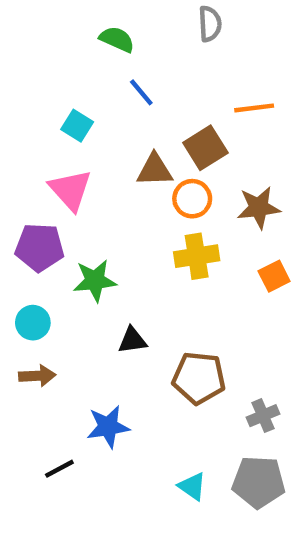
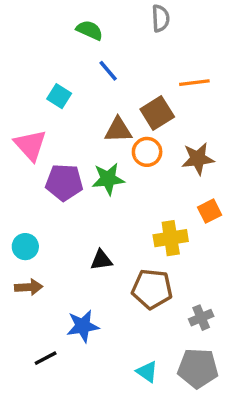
pink triangle: (70, 190) -> (30, 145), moved
purple pentagon: (39, 247) -> (64, 182), moved
yellow cross: (197, 256) -> (171, 238), moved
green star: (95, 281) -> (108, 179), moved

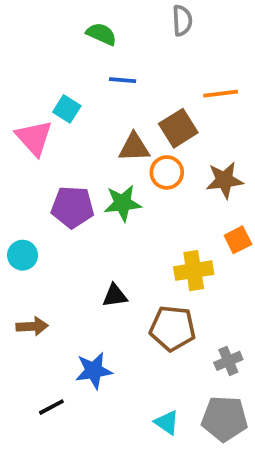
blue line: (108, 71) -> (123, 80), turned -45
pink triangle: (30, 145) -> (34, 138), moved
cyan circle: (25, 247) -> (23, 255), moved

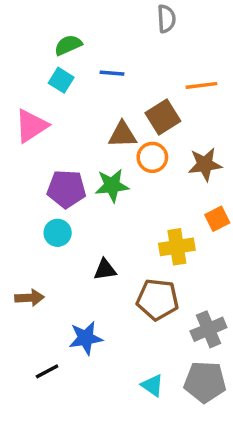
green semicircle: (101, 34) -> (68, 45), moved, turned -48
cyan square: (67, 109) -> (61, 80), moved
pink triangle: (34, 138) -> (31, 126), turned 39
cyan circle: (23, 255) -> (58, 233), moved
gray cross: (228, 361) -> (208, 329), size x1.4

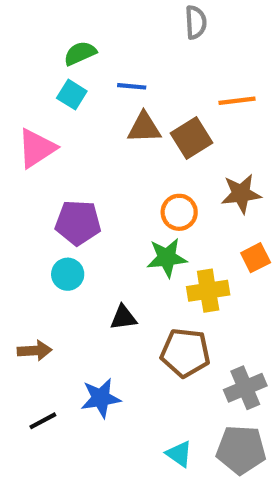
brown triangle: (123, 135) -> (144, 128), moved
orange circle: (152, 157) -> (179, 212), moved
green star: (112, 185) -> (167, 258), moved
black line: (47, 371) -> (43, 421), moved

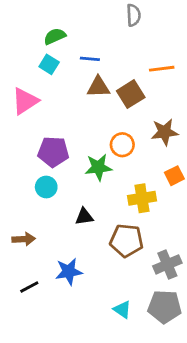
green star: (167, 258) -> (98, 167), moved

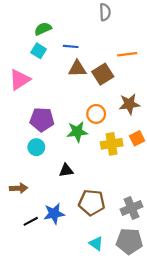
yellow cross: (142, 198) -> (112, 144), moved
brown pentagon: (126, 241) -> (92, 203), moved
black line: (29, 287) -> (31, 221), moved

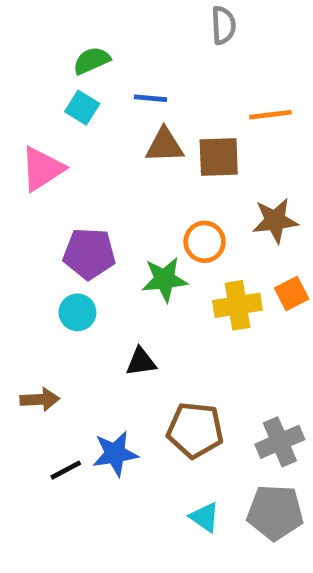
brown square: (103, 74) -> (219, 157), turned 30

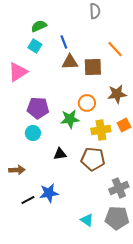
blue line: (150, 98) -> (64, 42), turned 64
orange line: (270, 115) -> (115, 49), turned 54
brown pentagon: (195, 430) -> (93, 159), moved

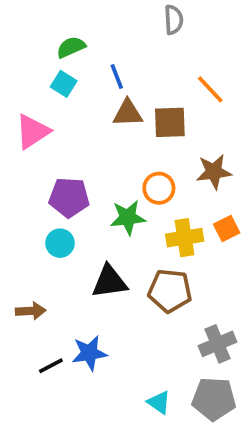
black triangle: (60, 154) -> (109, 282), size x1.5

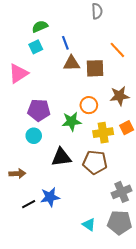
cyan square: (64, 84) -> (36, 47), turned 32

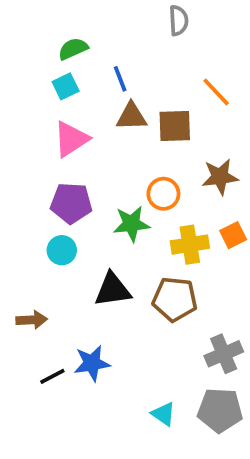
pink triangle: (18, 73) -> (71, 139), moved

